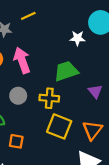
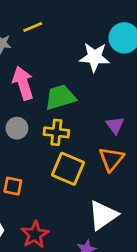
white star: (78, 38) -> (94, 57), size x1.5
green trapezoid: (66, 71) -> (60, 97), moved
orange triangle: (92, 130) -> (111, 159), moved

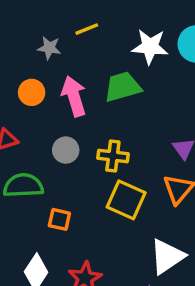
white star: (94, 57) -> (150, 47), moved
green trapezoid: (60, 97) -> (123, 87), moved

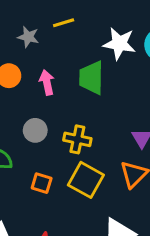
green trapezoid: (123, 87) -> (91, 78), turned -78
pink arrow: (74, 96) -> (47, 82), size x0.7
orange square: (59, 219) -> (42, 183), moved

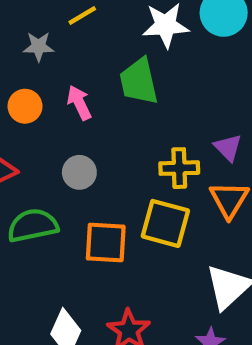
yellow cross: (77, 139) -> (179, 168), moved
orange square: (42, 183) -> (106, 243), size x1.5

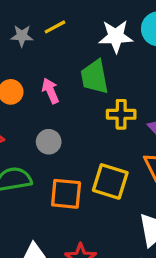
gray star: (39, 47) -> (22, 36), moved
yellow cross: (179, 168) -> (121, 114), moved

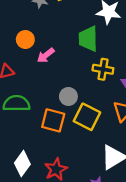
pink arrow: (50, 91) -> (46, 55), moved, turned -114
gray circle: (49, 142) -> (68, 96), moved

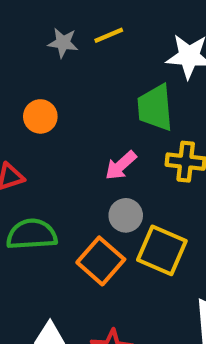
pink arrow: (46, 55) -> (121, 165), moved
orange square: (53, 120) -> (101, 261), turned 30

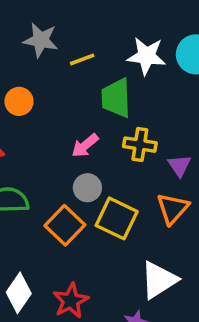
yellow line: (109, 35) -> (82, 59), moved
gray star: (63, 43) -> (41, 40), size x1.4

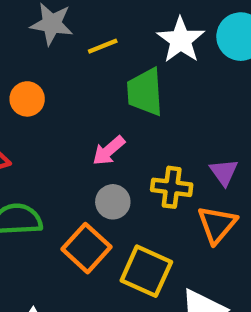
white star: (146, 56) -> (181, 40), turned 30
yellow cross: (140, 145) -> (172, 187), moved
yellow square: (117, 218) -> (146, 271), moved

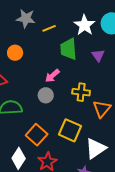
purple triangle: (224, 172) -> (98, 55), moved
gray circle: (113, 202) -> (46, 95), moved
orange square: (87, 248) -> (37, 135), moved

